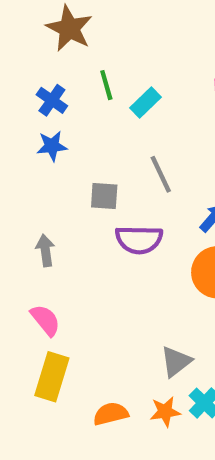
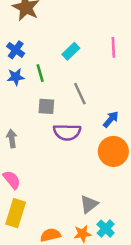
green line: (106, 85) -> (40, 73), moved

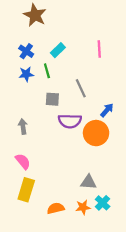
pink line: (113, 47) -> (99, 49), moved
cyan rectangle: (71, 51) -> (58, 50), moved
orange circle: (113, 151) -> (96, 133), moved
gray triangle: (89, 204) -> (88, 182), turned 42

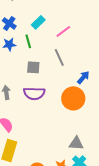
pink line: (99, 49) -> (63, 31), moved, turned 56
purple semicircle: (70, 121) -> (34, 93), moved
gray triangle: (88, 182) -> (76, 143), moved

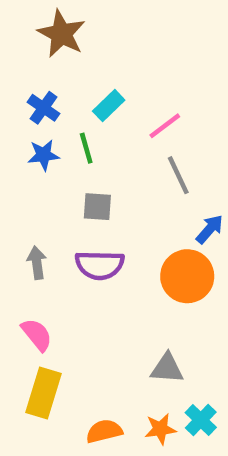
gray line: (59, 57) -> (178, 175), moved
gray triangle: (76, 143) -> (167, 368), moved

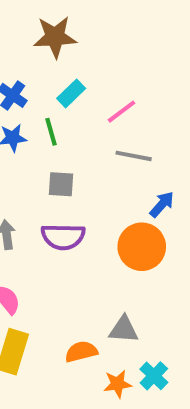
brown star: (61, 34) -> (55, 37), moved, turned -30
gray line: (178, 175) -> (134, 156), turned -54
orange semicircle: (104, 431) -> (81, 352), moved

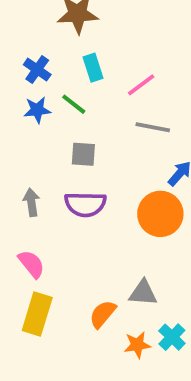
cyan rectangle: (71, 93) -> (93, 68), turned -64
green line: (51, 132) -> (74, 104), turned -36
orange semicircle: (81, 352) -> (103, 314), turned -36

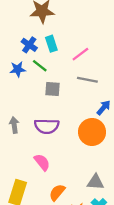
blue cross: (37, 70) -> (29, 45), moved
gray square: (83, 154) -> (52, 89), moved
pink semicircle: (31, 264) -> (42, 162), moved
gray triangle: (143, 293) -> (95, 182), moved

